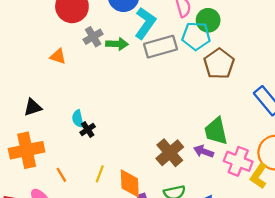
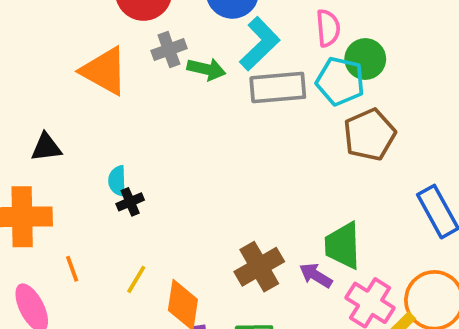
orange triangle: (58, 56) -> (104, 71), size x1.8

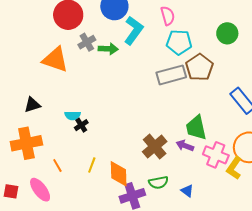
green circle: (365, 59) -> (227, 33), moved
gray rectangle: (278, 88) -> (171, 75), moved
cyan semicircle: (117, 181) -> (73, 115), turned -77

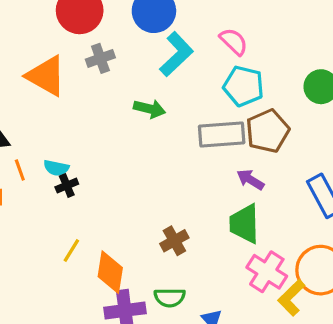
pink semicircle: (168, 16) -> (234, 42), turned -42
green arrow: (108, 49) -> (150, 109), moved
purple arrow: (185, 146) -> (250, 180), moved
brown cross: (155, 147) -> (174, 241), size x0.7
orange line: (57, 166) -> (20, 170), moved

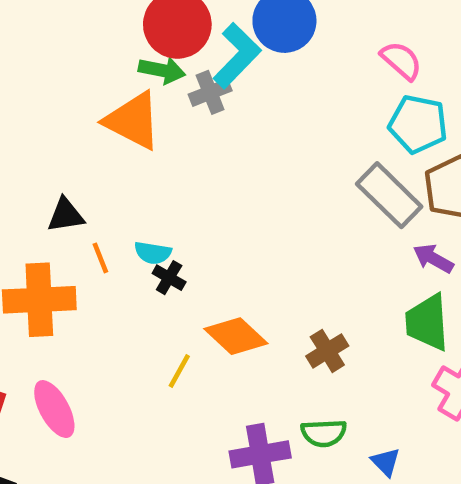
cyan L-shape: (176, 54) -> (237, 56), moved
green arrow: (150, 109) -> (162, 70), moved
gray rectangle: (222, 135) -> (389, 195), turned 51
black cross: (67, 186) -> (169, 278), turned -35
orange diamond: (110, 272) -> (236, 336), moved, turned -54

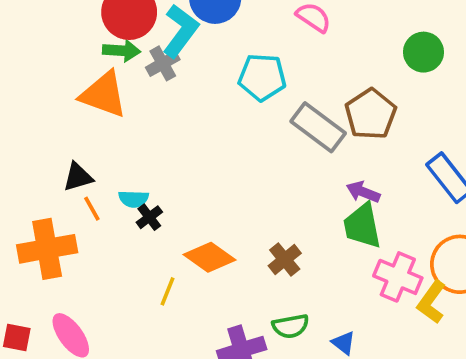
cyan pentagon: (418, 124) -> (262, 77), moved
black triangle: (66, 215) -> (78, 177), moved
purple arrow: (433, 258) -> (363, 192), moved
black cross: (169, 278) -> (149, 217), turned 30

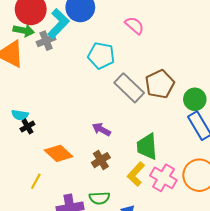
green circle: (424, 52) -> (195, 99), moved
purple arrow: (363, 192) -> (101, 129), moved
yellow line: (168, 291) -> (36, 181), moved
yellow L-shape: (431, 302) -> (136, 174), moved

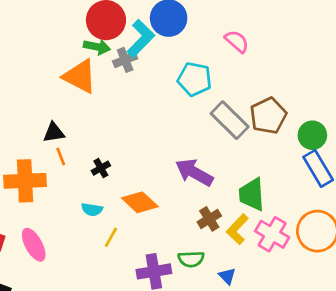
cyan semicircle: (20, 115) -> (92, 209), moved
purple arrow: (101, 129) -> (194, 172), size x1.6
brown cross: (101, 160) -> (209, 219), moved

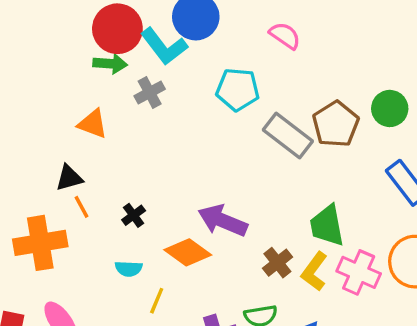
cyan L-shape: (141, 38) -> (164, 46), turned 105
gray cross: (125, 60) -> (150, 92), moved
orange triangle: (80, 76) -> (93, 124), moved, size x0.7
green circle: (312, 135) -> (390, 108), moved
purple arrow: (194, 172) -> (223, 221), moved

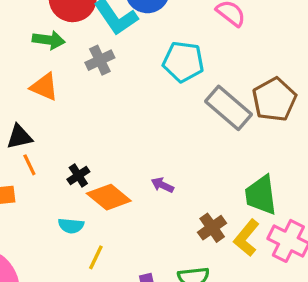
green arrow: (110, 64) -> (49, 40), moved
purple arrow: (223, 221) -> (162, 185), size x0.5
orange diamond: (188, 252) -> (109, 197), moved

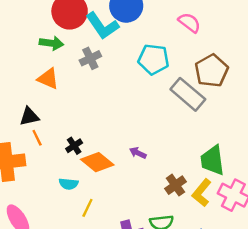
brown pentagon: (274, 100) -> (211, 71), moved

